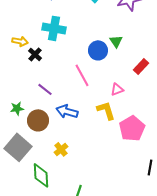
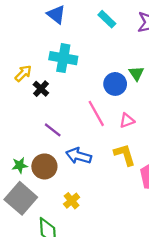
yellow arrow: (20, 41) -> (23, 73), turned -56
pink triangle: (117, 89) -> (127, 121), moved
green star: (17, 108) -> (20, 165), moved

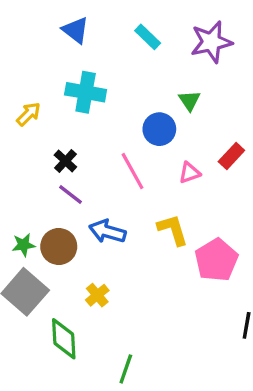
green triangle: (136, 73) -> (190, 101), moved
black cross: (41, 89) -> (65, 161), moved
pink triangle: (127, 121) -> (190, 173), moved

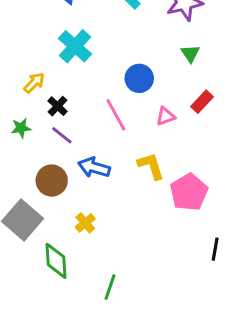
cyan cross: (86, 92) -> (75, 46), turned 32
green triangle: (190, 101) -> (190, 54), moved
yellow arrow: (29, 114) -> (34, 83), moved
green star: (24, 245) -> (21, 128), moved

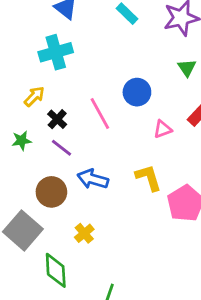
cyan cross: (75, 46) -> (56, 52), moved, turned 32
pink line: (116, 115) -> (100, 113), moved

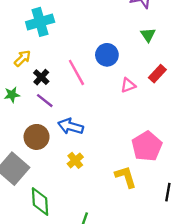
yellow L-shape: (148, 178) -> (126, 177), moved
yellow cross: (84, 233) -> (75, 160), moved

